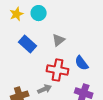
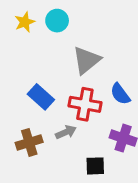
gray triangle: (59, 40) -> (86, 60), size x1.5
blue rectangle: (28, 44) -> (41, 97), moved

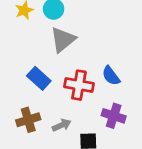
gray triangle: (86, 60) -> (63, 40), moved
gray arrow: (66, 132) -> (62, 125), moved

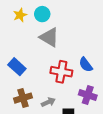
gray triangle: (63, 40) -> (49, 37), turned -50
blue rectangle: (39, 78) -> (17, 67), moved

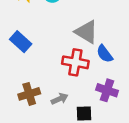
gray triangle: (49, 37) -> (86, 32), moved
blue rectangle: (17, 67) -> (21, 42), moved

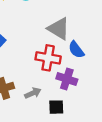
purple cross: (107, 90) -> (67, 79), moved

